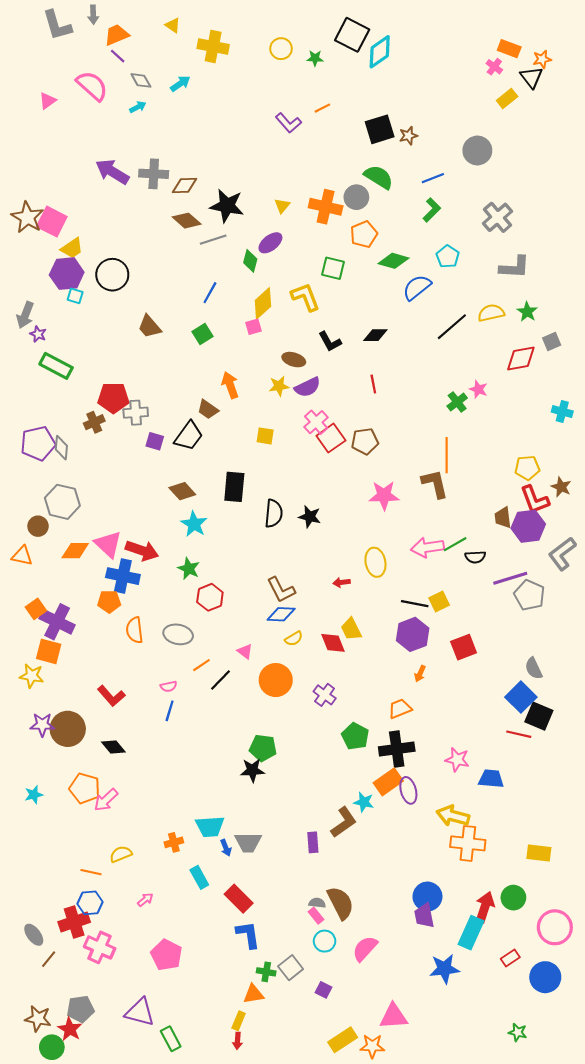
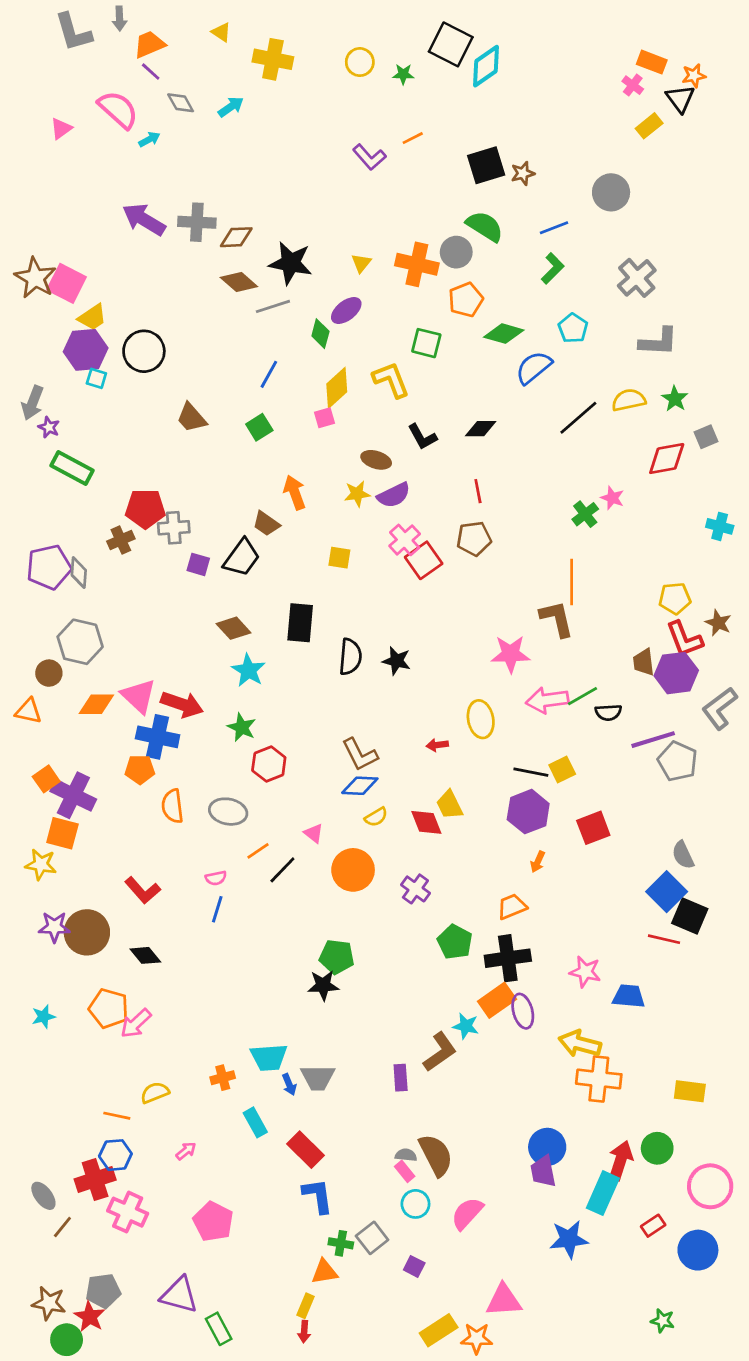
cyan arrow: (138, 107) -> (149, 139), moved
brown pentagon: (365, 441) -> (474, 539), moved
pink star: (384, 495) -> (511, 654), moved

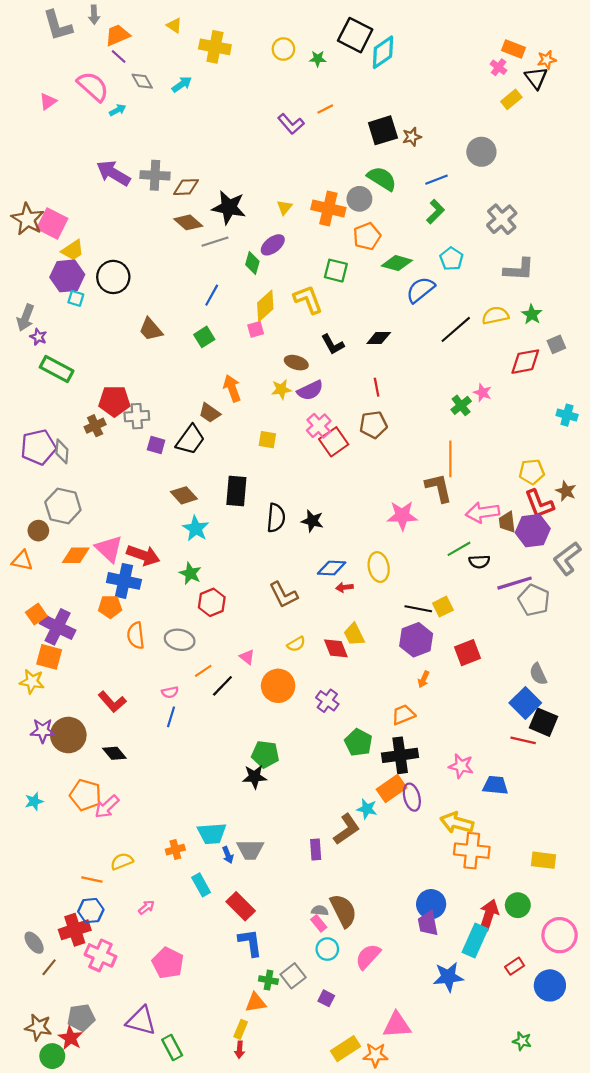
pink arrow: (547, 700) -> (482, 512), moved
blue diamond: (360, 786) -> (332, 568), moved

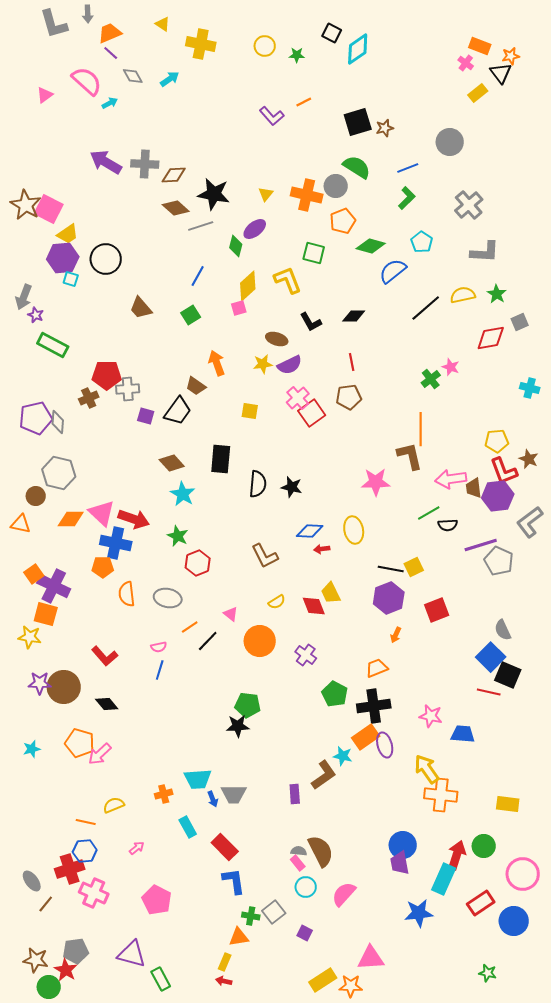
black square: (355, 35) -> (332, 33), size x0.6
yellow arrow: (457, 823) -> (427, 769), turned 40
red rectangle: (515, 966) -> (481, 903), size x1.5
red arrow: (240, 1050) -> (224, 981), turned 98

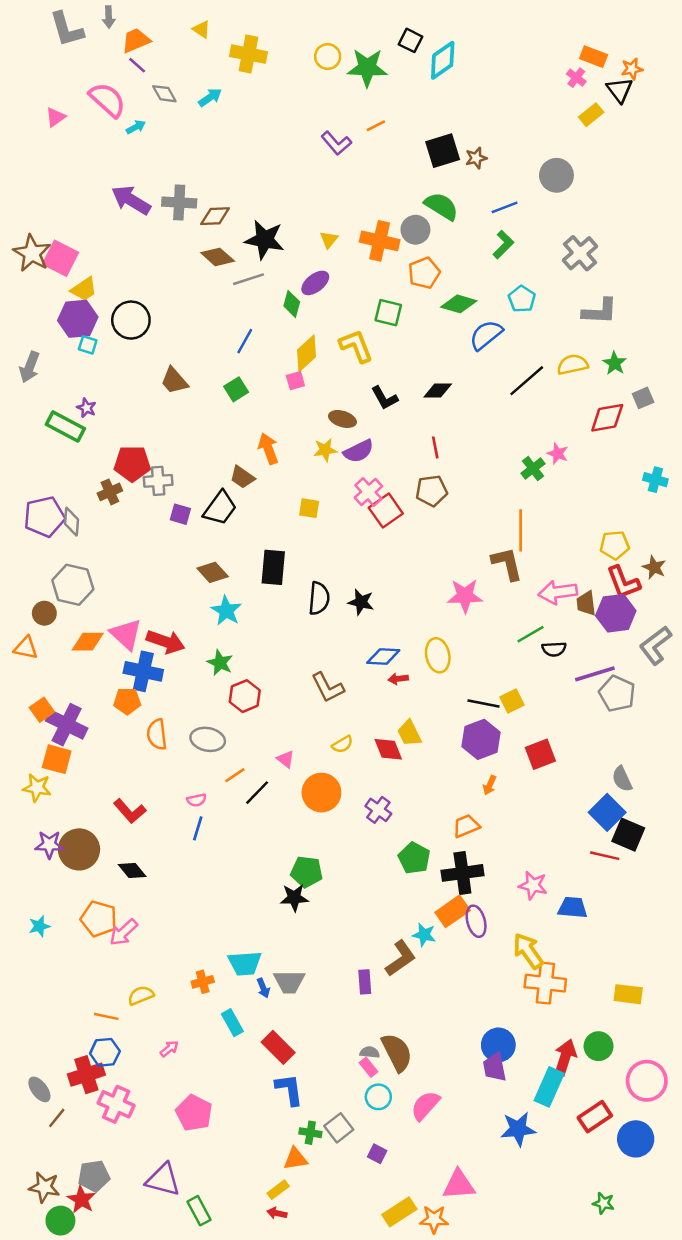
green star: (297, 55) -> (367, 68), size x2.0
purple star: (36, 315) -> (86, 408), moved
yellow rectangle: (225, 962) -> (278, 1190), turned 30

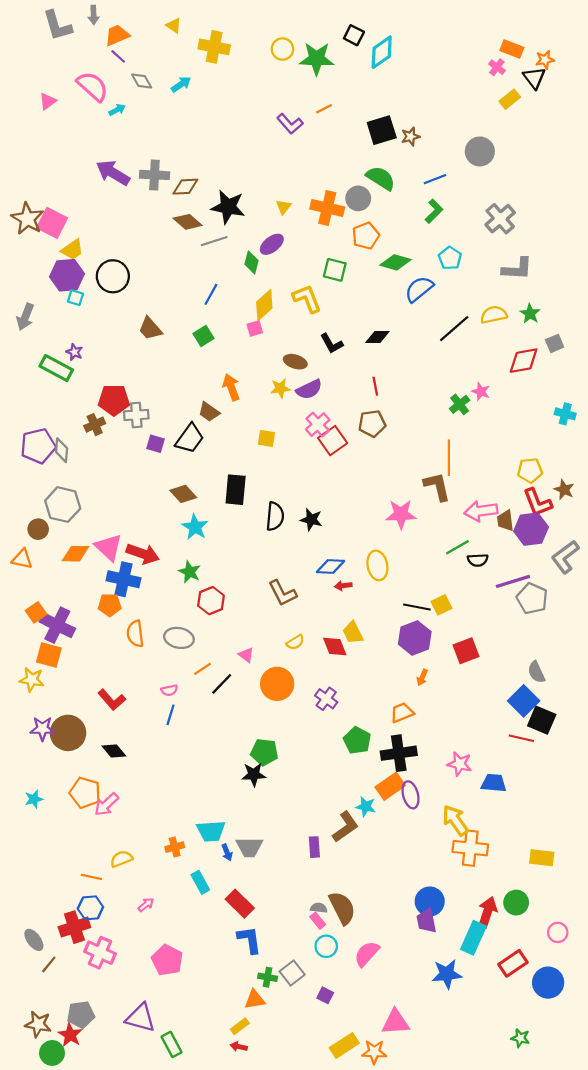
pink circle: (647, 1081) -> (558, 932), size x0.6

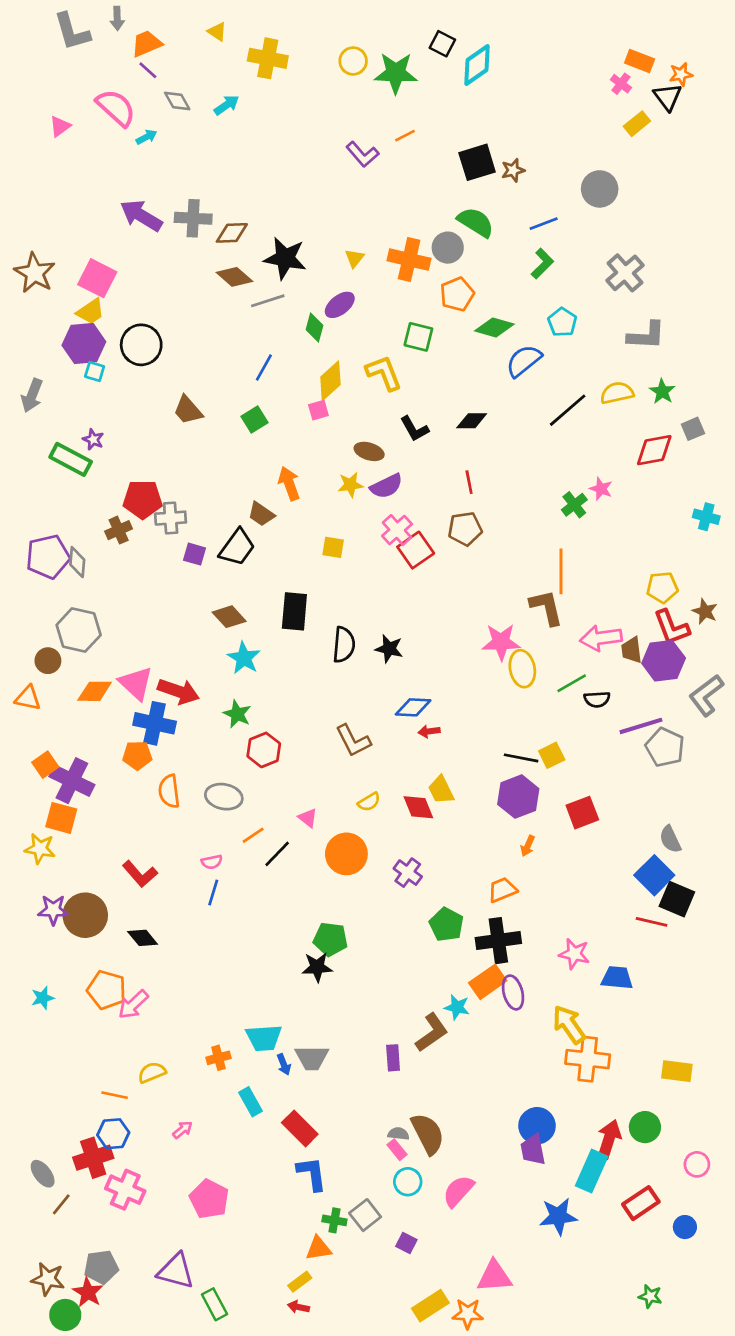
pink square: (52, 223) -> (97, 278), moved
yellow ellipse: (377, 565) -> (522, 669), moved
blue circle: (548, 983) -> (685, 1227), size x0.6

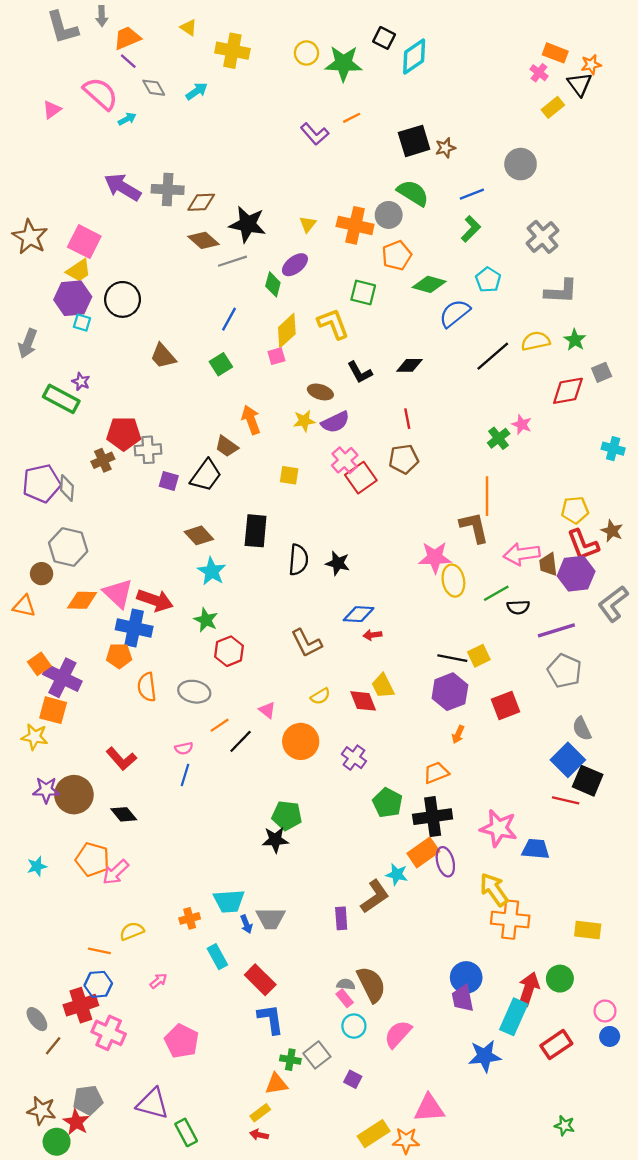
gray pentagon: (665, 747) -> (565, 671), moved
pink star: (574, 954) -> (499, 828), size x1.4
blue circle: (685, 1227) -> (610, 1036), moved

